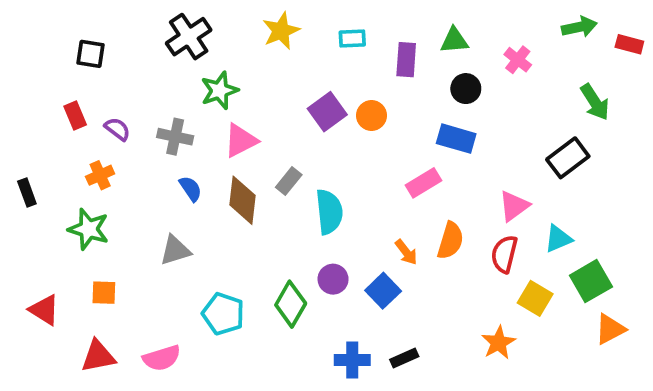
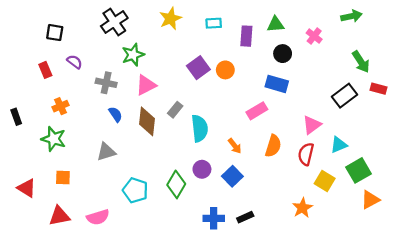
red rectangle: (629, 44) -> (378, 89), moved
purple semicircle: (117, 129) -> (75, 62), moved
orange arrow: (406, 252) -> (235, 146), moved

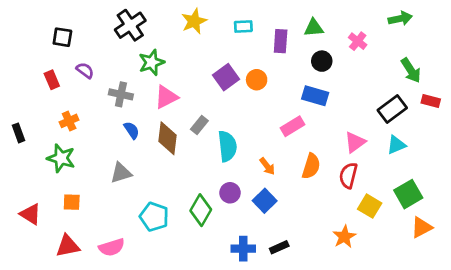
cyan triangle: (339, 145) -> (396, 145), moved

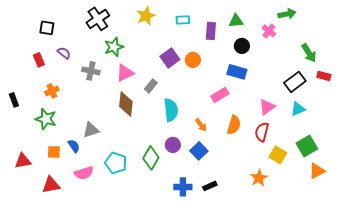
green arrow: (400, 19) -> (287, 14), moved
gray rectangle: (199, 125) -> (151, 86), moved
blue semicircle: (132, 130) -> (74, 146), moved
red triangle: (30, 214) -> (23, 161), turned -42
pink semicircle: (112, 247) -> (84, 173), moved

